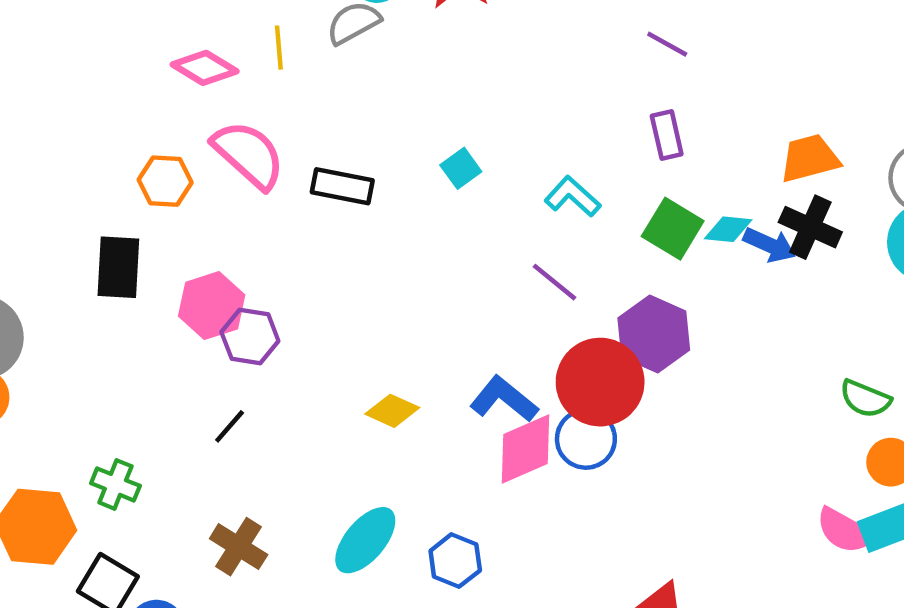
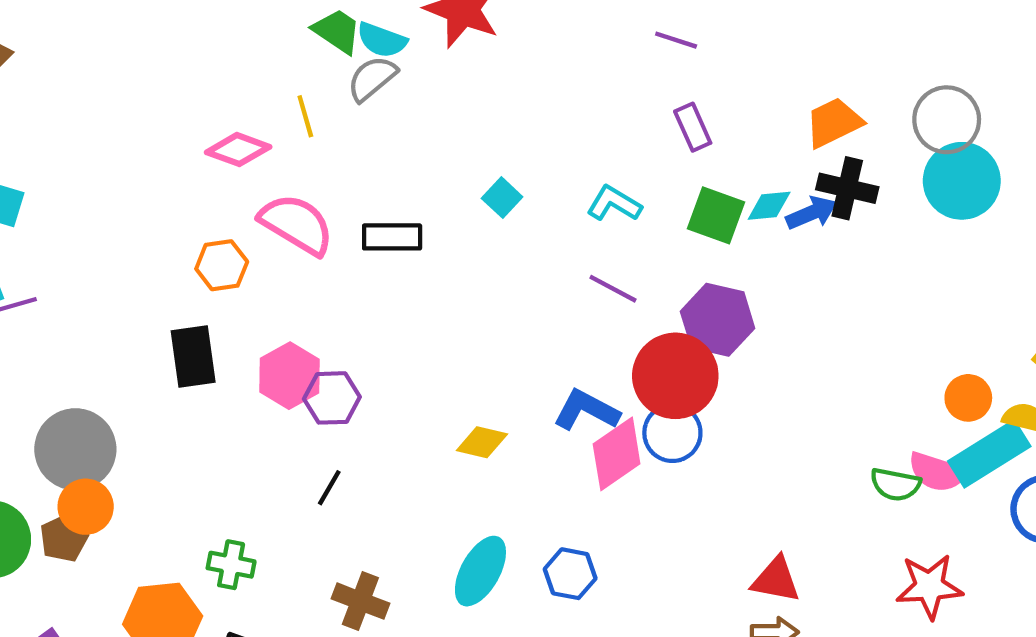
blue arrow: (769, 245) -> (812, 213), turned -36
green semicircle: (865, 399) -> (895, 484), moved

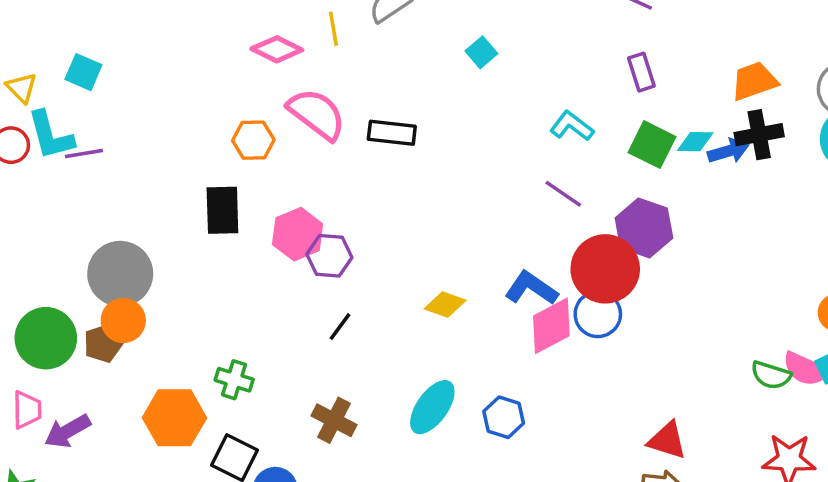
black cross: (847, 188) -> (759, 135), turned -30
cyan square: (502, 198) -> (481, 52), moved
black line: (329, 488) -> (340, 327), moved

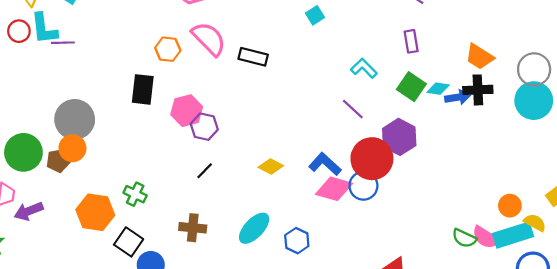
orange trapezoid: (754, 81) -> (479, 57), turned -136
pink diamond: (551, 326) -> (334, 189), turned 36
brown cross: (334, 420) -> (193, 228), turned -30

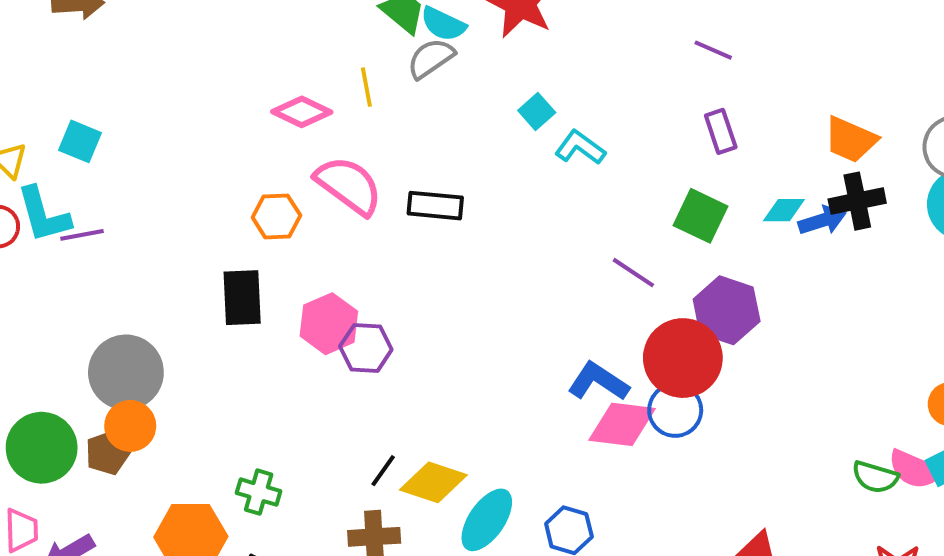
cyan L-shape: (364, 68) -> (580, 147), moved
green square: (411, 87) -> (701, 216), moved
yellow diamond: (271, 167) -> (433, 482), moved, size x1.4
black line: (205, 171) -> (383, 471), moved

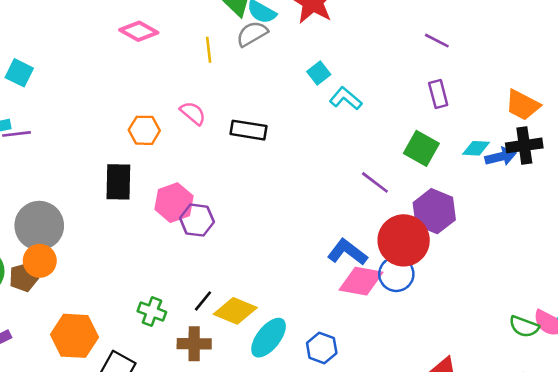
pink diamond: (302, 112) -> (139, 31), moved
pink semicircle: (349, 185) -> (193, 113), size x0.6
green cross: (259, 492) -> (152, 312), moved

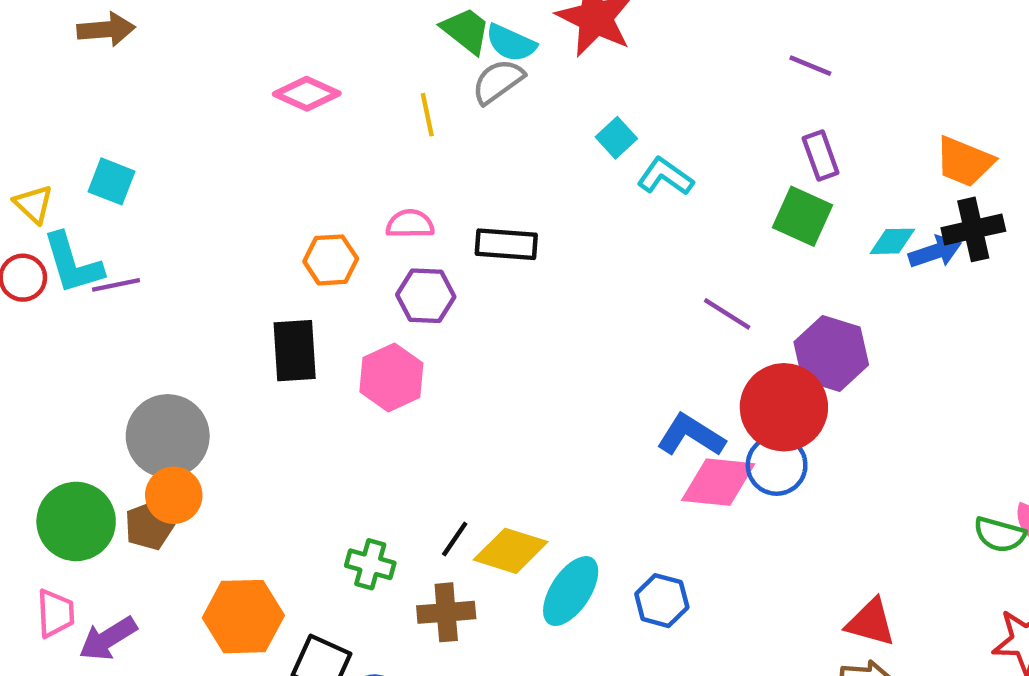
pink semicircle: (193, 113) -> (410, 224), turned -36
green square: (421, 148) -> (802, 216), moved
purple hexagon: (197, 220) -> (426, 296), moved

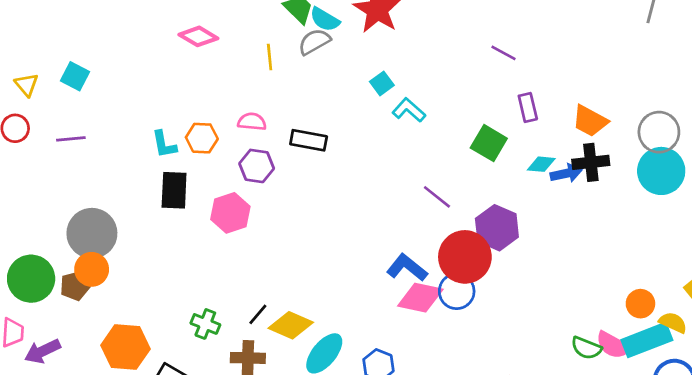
purple rectangle: (821, 155) -> (528, 107), moved
cyan L-shape: (73, 263) -> (164, 144), moved, size x0.7

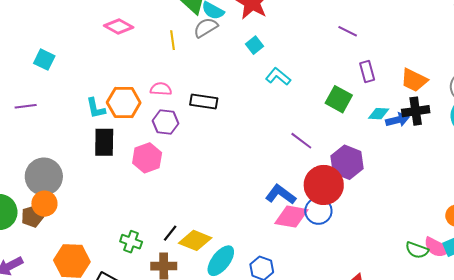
cyan square: (75, 76) -> (44, 60), moved
cyan square: (382, 83) -> (254, 45), moved
orange hexagon: (202, 138) -> (124, 103), size x1.4

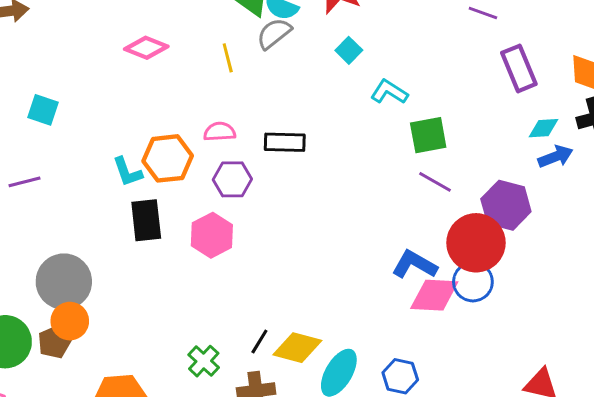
purple rectangle: (367, 72) -> (519, 68), size x1.4
green square: (339, 99) -> (428, 135), moved, turned -32
blue arrow: (398, 120) -> (556, 157), moved
green cross: (131, 242) -> (204, 361), turned 30

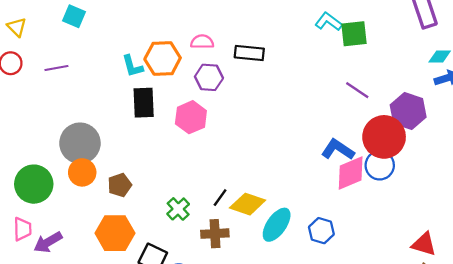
green square: (428, 135) -> (354, 34), moved
pink diamond: (434, 295) -> (351, 173), turned -30
brown pentagon: (54, 342) -> (120, 185), moved

